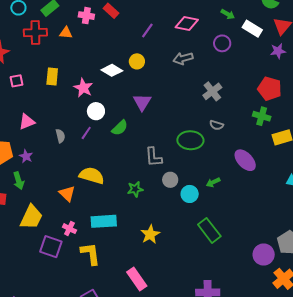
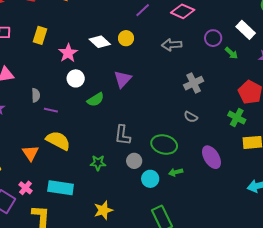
green arrow: (228, 14) -> (231, 53), moved
purple line: (86, 133) -> (51, 110), moved, turned 56
green ellipse: (190, 140) -> (164, 144), moved

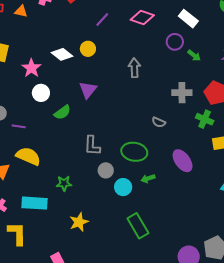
white rectangle: (246, 30) -> (188, 19), moved
gray arrow: (172, 45) -> (134, 68), moved, turned 96
gray cross: (194, 83) -> (182, 93), moved, turned 30
green star: (98, 163) -> (64, 183), moved

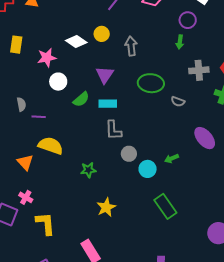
green arrow: (194, 55) -> (180, 42), moved, turned 64
pink star: (31, 68) -> (47, 58), turned 30
gray arrow: (134, 68) -> (131, 46), moved
green ellipse: (134, 152) -> (151, 83), moved
cyan rectangle: (34, 203) -> (108, 104), moved, size x0.7

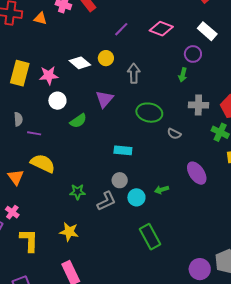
yellow rectangle: (16, 45) -> (20, 73), moved, size x1.4
cyan rectangle: (108, 104) -> (123, 150), moved
gray L-shape: (113, 130) -> (106, 201), moved, turned -120
yellow star: (106, 207) -> (69, 232), moved, turned 30

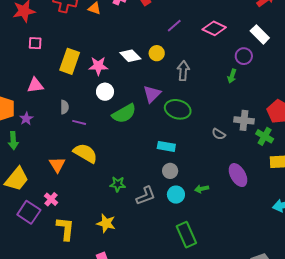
gray cross: (198, 105) -> (244, 120), moved
green ellipse: (149, 113) -> (178, 109), moved
green semicircle: (78, 121) -> (124, 113), size x1.4
gray circle: (120, 180) -> (170, 171), moved

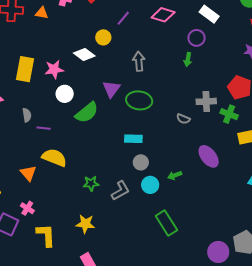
yellow circle: (157, 53) -> (103, 37), moved

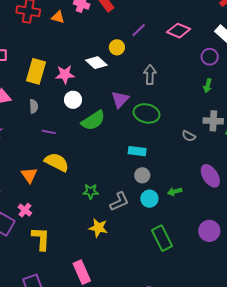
green arrow: (188, 59) -> (208, 86), moved
gray semicircle: (27, 115) -> (34, 106), moved
yellow star: (85, 224) -> (98, 228), moved
purple circle: (218, 252) -> (209, 231), moved

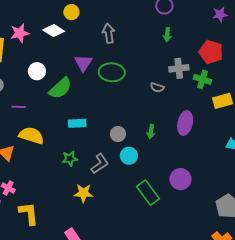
pink star: (65, 74) -> (20, 33), moved
cyan rectangle: (137, 151) -> (77, 123), moved
purple ellipse: (210, 176) -> (185, 123), turned 55
green arrow: (175, 192) -> (151, 132), moved, turned -56
purple circle: (209, 231) -> (180, 179), moved

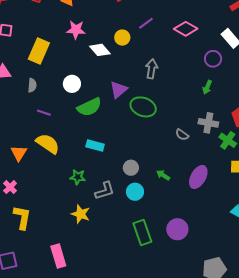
pink star: (20, 33) -> (76, 30), moved
green arrow: (151, 132) -> (163, 175), turned 96

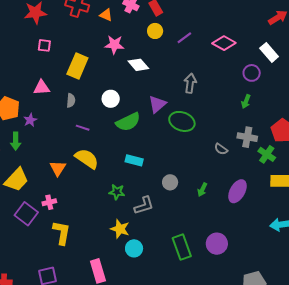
yellow circle: (122, 38) -> (155, 31), moved
green arrow: (163, 175) -> (202, 190), turned -96
pink cross: (10, 187) -> (49, 202), turned 32
cyan circle: (135, 192) -> (134, 248), moved

